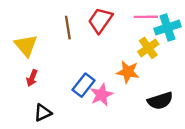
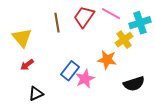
pink line: (146, 17) -> (111, 14), moved, turned 30
red arrow: (32, 78) -> (27, 65), turned 32

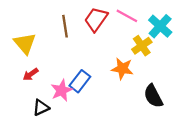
cyan cross: (140, 23) -> (160, 26), turned -30
pink star: (85, 79) -> (62, 90), moved
black semicircle: (134, 84) -> (153, 96), turned 80

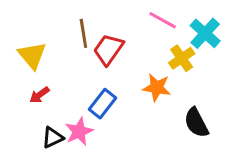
red trapezoid: (96, 19) -> (108, 49), moved
pink star: (62, 90) -> (79, 132), moved

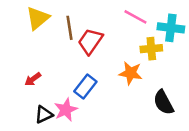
cyan cross: (205, 33) -> (171, 28), turned -35
yellow triangle: (32, 55) -> (38, 18), moved, turned 30
yellow cross: (182, 58) -> (151, 49), turned 30

